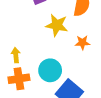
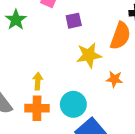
yellow star: (57, 25) -> (89, 55), turned -30

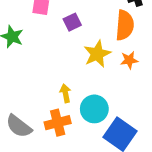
orange star: (114, 79) -> (129, 60), moved
yellow arrow: (38, 81) -> (65, 93), moved

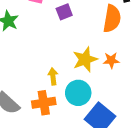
yellow star: (97, 54) -> (85, 59), moved
orange star: (129, 60) -> (111, 60), moved

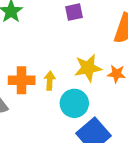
orange cross: (44, 103) -> (22, 80), moved

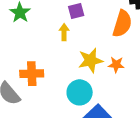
yellow arrow: (50, 81) -> (64, 32), moved

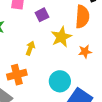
yellow arrow: (64, 32) -> (30, 48), moved, turned 32
yellow star: (90, 60) -> (61, 37), moved

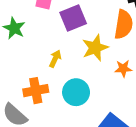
purple square: (42, 15) -> (73, 18), size x1.5
cyan circle: (60, 81) -> (76, 92), moved

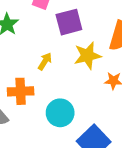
cyan circle: (76, 92) -> (60, 113), moved

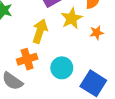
yellow arrow: (45, 61) -> (40, 31), size x1.6

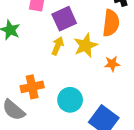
yellow arrow: (40, 31) -> (58, 46), moved, size x0.7

